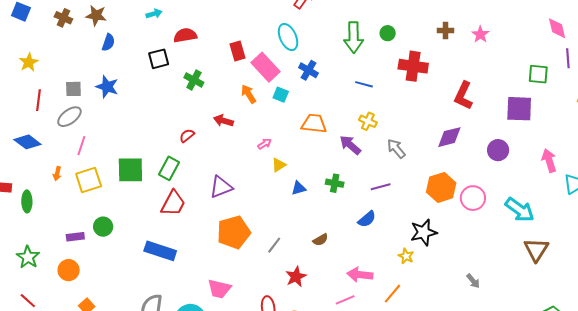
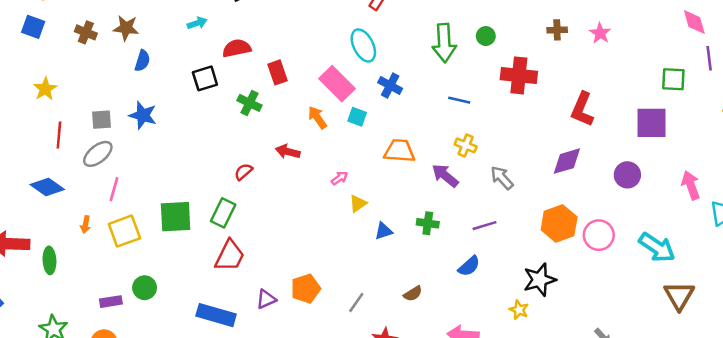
red rectangle: (238, 51) -> (277, 72), moved
purple triangle: (221, 187) -> (266, 299), moved, size x0.7
orange pentagon: (234, 232) -> (306, 289), size x0.7

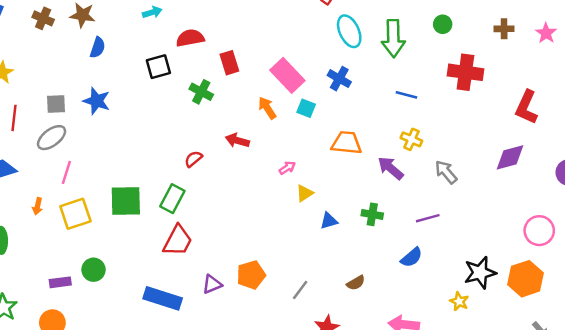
green circle: (486, 36) -> (443, 24), moved
cyan ellipse: (363, 45) -> (349, 31), moved
orange hexagon: (559, 223) -> (525, 279), moved

